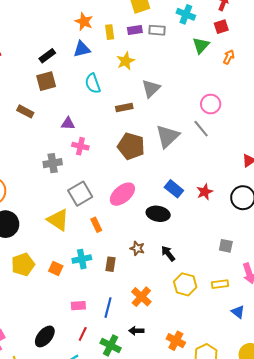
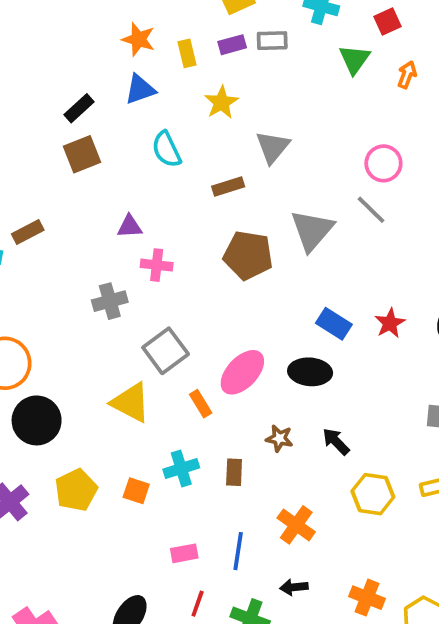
brown rectangle: (25, 111) -> (28, 232), moved, turned -49
pink ellipse: (122, 194) -> (242, 372), moved

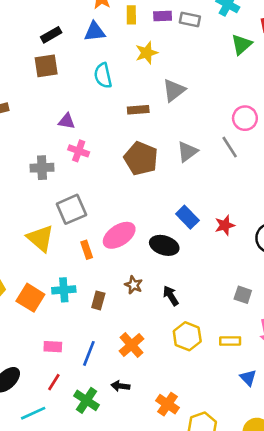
gray triangle: (312, 230) -> (187, 152), size x0.7
orange square: (136, 491) -> (30, 298), size x1.5

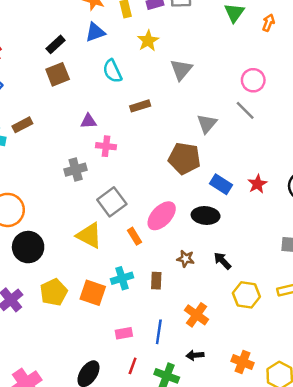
brown rectangle: (138, 110) -> (140, 106), moved
brown pentagon: (141, 158) -> (184, 158), moved

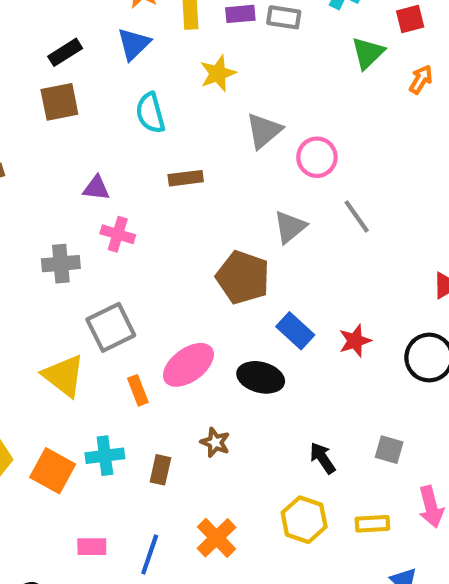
blue triangle: (95, 32) -> (134, 44), turned -35
pink circle: (253, 80) -> (317, 157), moved
black arrow: (222, 261) -> (323, 458), moved

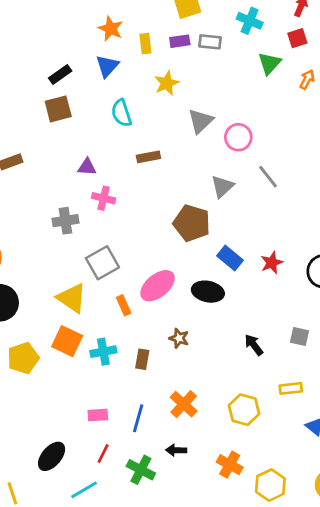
orange square: (53, 471) -> (67, 341), moved
yellow hexagon: (304, 520) -> (244, 410), moved

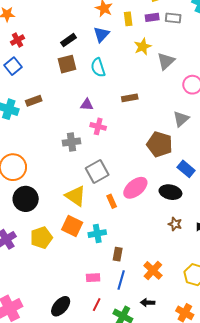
cyan semicircle: (121, 113) -> (98, 67), moved
gray triangle: (201, 121) -> (166, 61), moved
brown star: (179, 338) -> (175, 224), moved
brown rectangle: (142, 359) -> (118, 254), moved

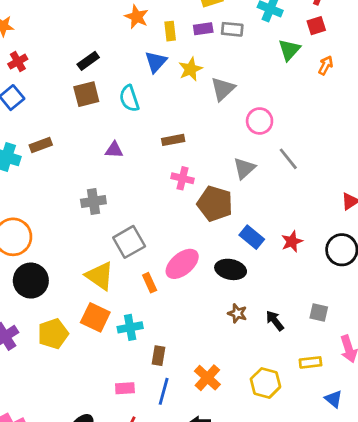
blue triangle: (101, 34) -> (156, 62), moved
pink cross: (98, 126) -> (183, 178), moved

